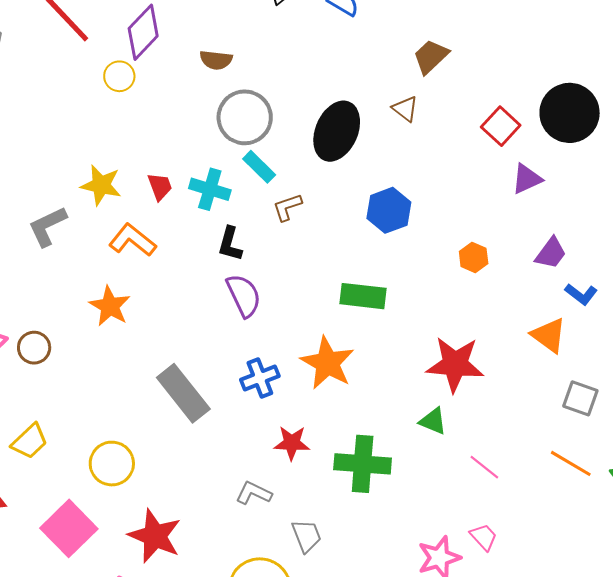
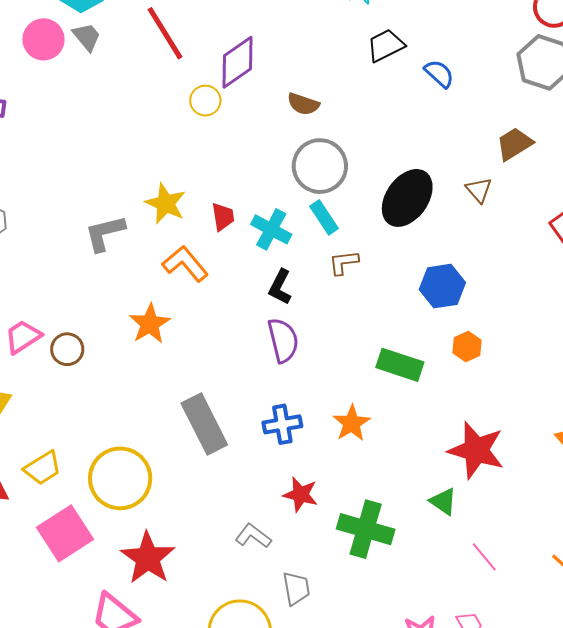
orange hexagon: (474, 257) -> (467, 347), moved
orange star: (327, 363) -> (352, 423), size x0.7
yellow trapezoid: (30, 441) -> (43, 468), moved
yellow circle: (112, 464) -> (120, 478), size x1.4

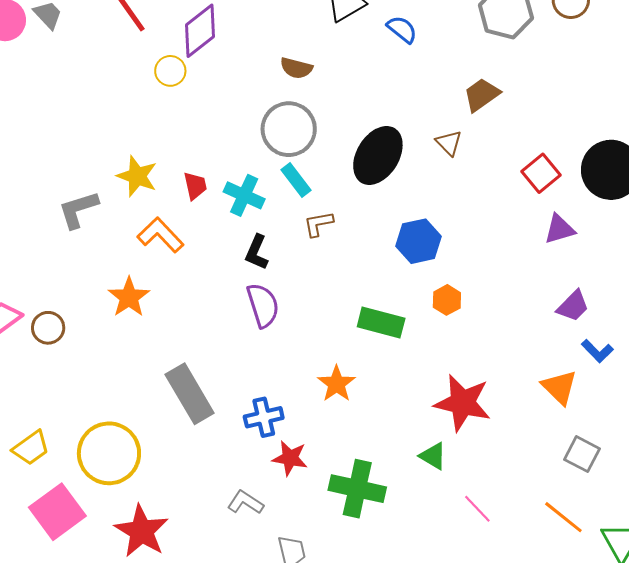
brown semicircle: (303, 104) -> (296, 68), moved
blue cross: (282, 424) -> (264, 417), moved

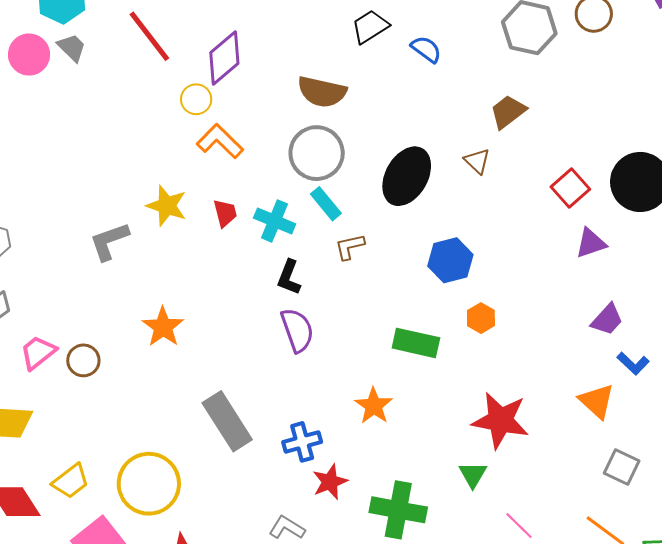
brown semicircle: (296, 68) -> (322, 92), size x1.5
orange L-shape: (160, 235) -> (220, 141), moved
green triangle: (433, 456) -> (473, 475), turned 32
red star: (290, 458) -> (330, 482), turned -30

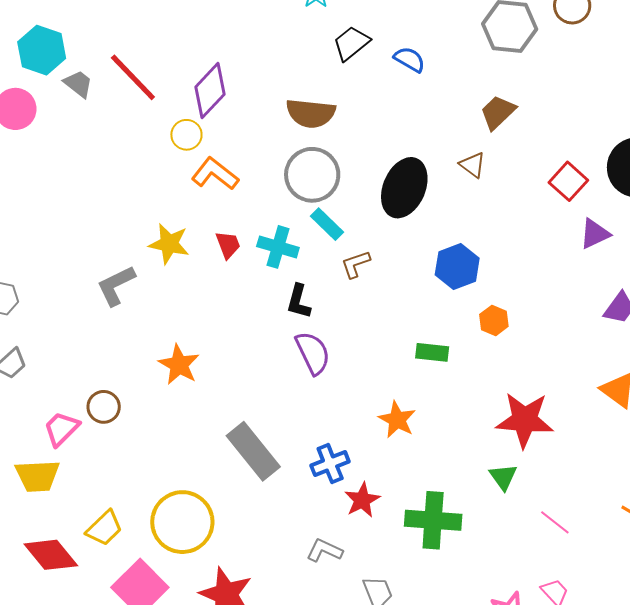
gray trapezoid: (72, 48) -> (78, 84), moved
green rectangle: (416, 343) -> (432, 352), size x0.7
pink trapezoid: (38, 352) -> (61, 429), moved

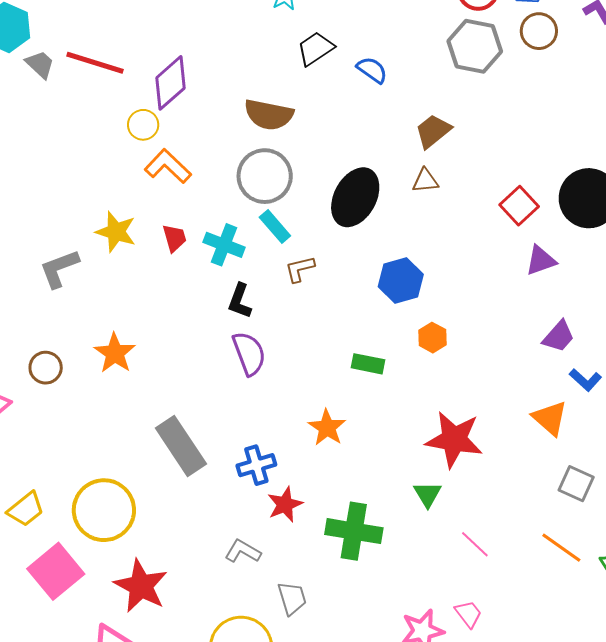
red line: (133, 77) -> (95, 63), turned -34
brown trapezoid: (498, 112) -> (433, 131), moved
brown triangle: (473, 165) -> (425, 181), turned -48
brown circle: (104, 407) -> (46, 368), moved

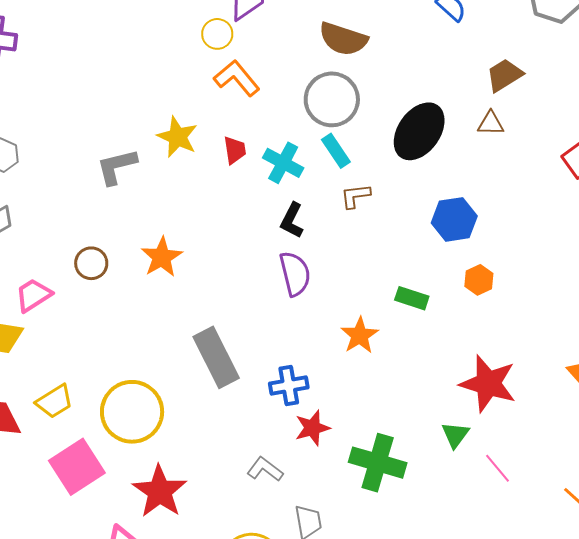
orange star: (327, 428) -> (360, 335), moved
pink line: (475, 544) -> (497, 468), moved

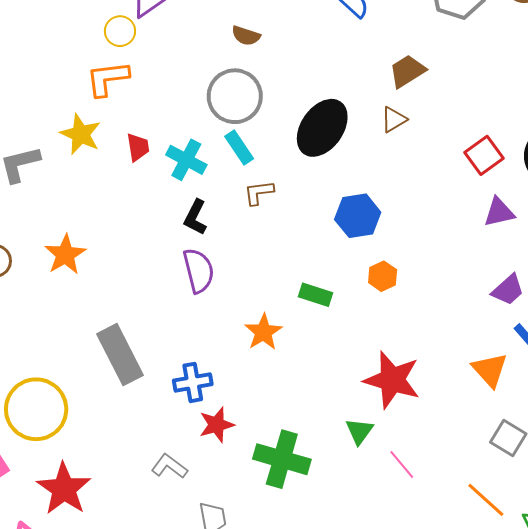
brown semicircle: (343, 39) -> (246, 36), size x0.6
orange L-shape: (237, 78) -> (107, 79), moved, turned -57
brown triangle: (491, 123) -> (394, 120), turned -32

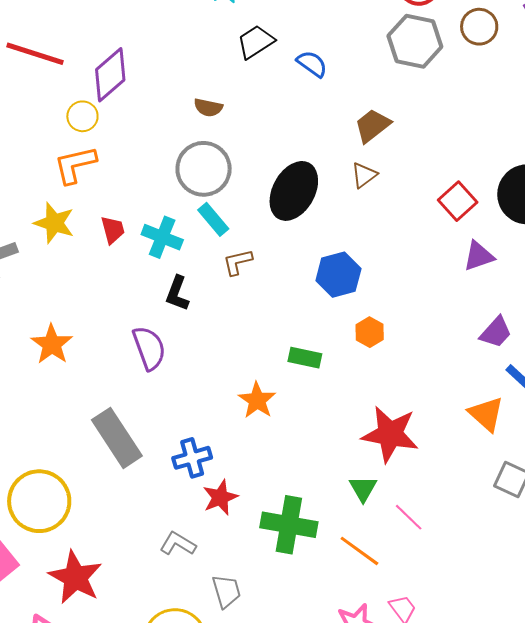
purple semicircle: (199, 271) -> (149, 348), moved
orange line: (486, 500) -> (359, 551), moved

